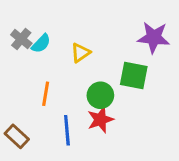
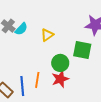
orange line: (46, 94) -> (37, 80), moved
blue line: (67, 130) -> (22, 86), moved

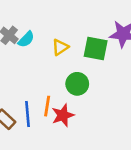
green square: (82, 50) -> (96, 48), moved
red star: (60, 79) -> (63, 115), moved

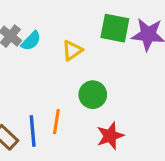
green square: (96, 48) -> (115, 28), moved
red star: (63, 115) -> (110, 136), moved

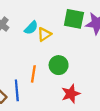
cyan semicircle: (31, 41) -> (31, 28), moved
orange line: (56, 122) -> (33, 74), moved

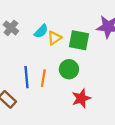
green square: (74, 19) -> (79, 40), moved
blue line: (17, 90) -> (27, 77), moved

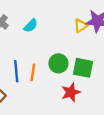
yellow triangle: (54, 38) -> (81, 26), moved
green square: (79, 40) -> (83, 68), moved

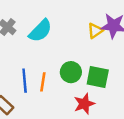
cyan semicircle: (31, 26) -> (40, 31), size x1.5

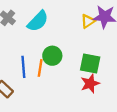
green circle: (71, 72) -> (52, 56), moved
red star: (84, 104) -> (90, 84), moved

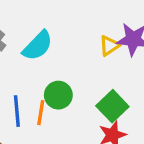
green square: (90, 63) -> (112, 106), turned 35

